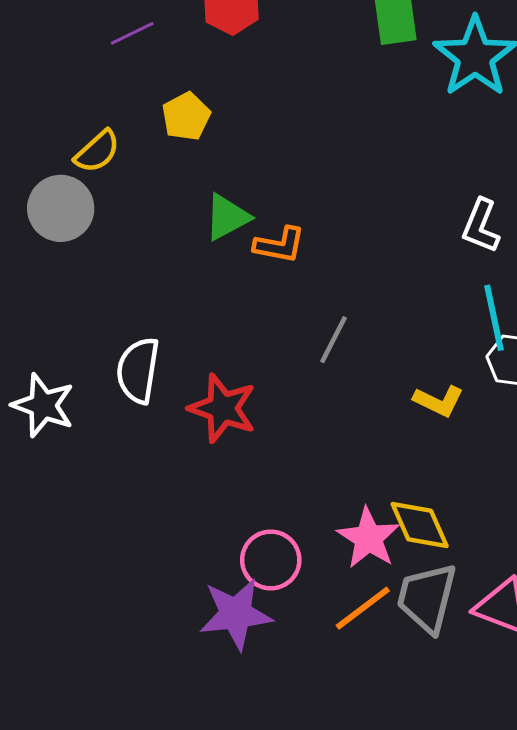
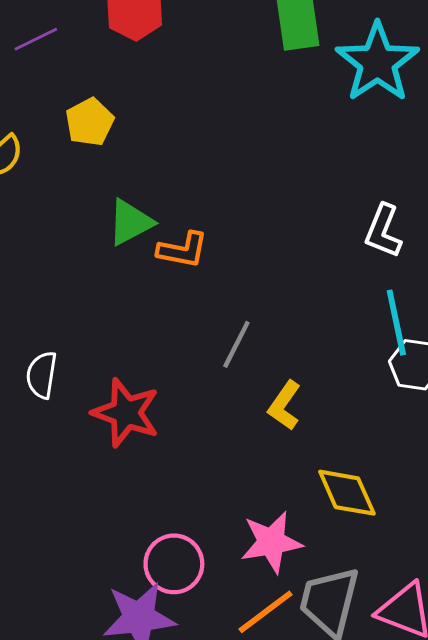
white semicircle: (138, 370) -> (42, 375), size x0.7
yellow L-shape: (439, 401) -> (284, 405), moved, turned 99
yellow diamond: (420, 525) -> (347, 493), moved
pink star: (369, 538) -> (271, 542), turned 30

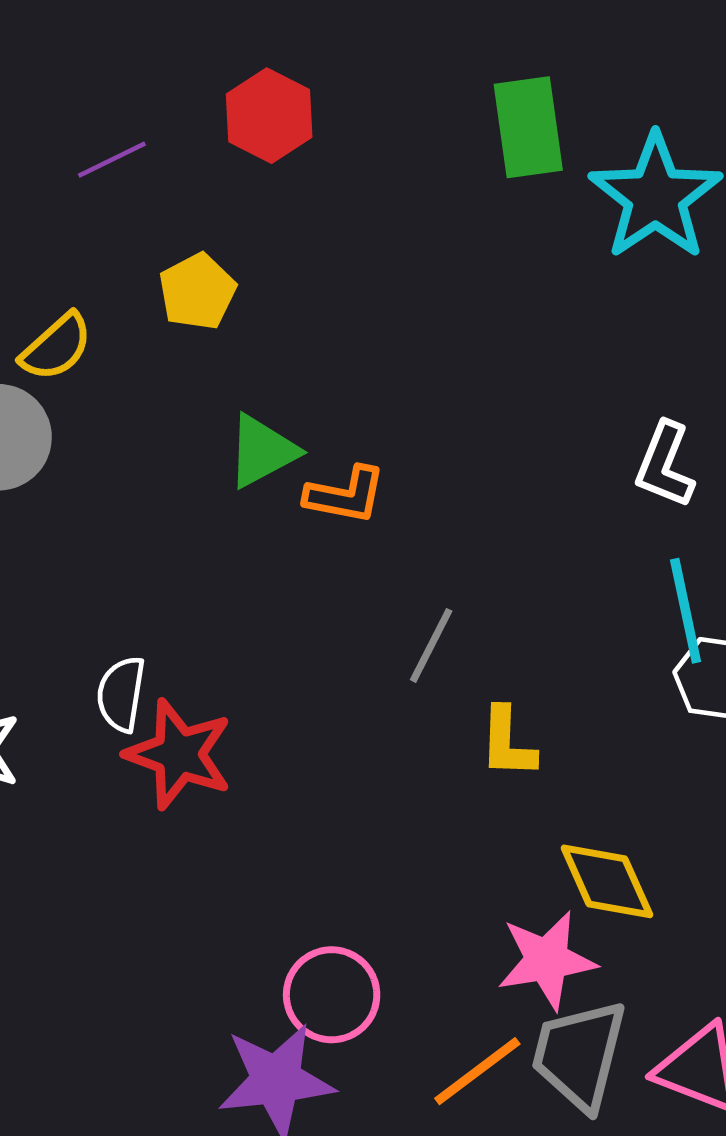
yellow L-shape: (284, 405) -> (507, 743), turned -33
red star: (126, 413) -> (179, 754), moved
pink star: (271, 542) -> (547, 960), moved

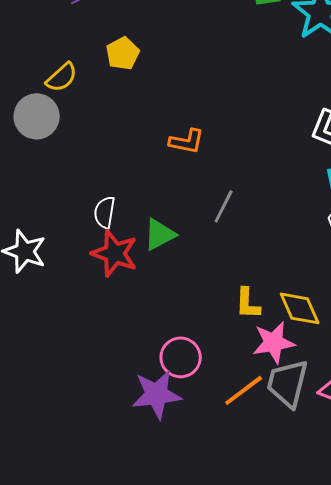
green triangle: (262, 451) -> (160, 234), moved
white semicircle: (121, 694) -> (105, 212), moved
yellow L-shape: (507, 743) -> (248, 303), moved

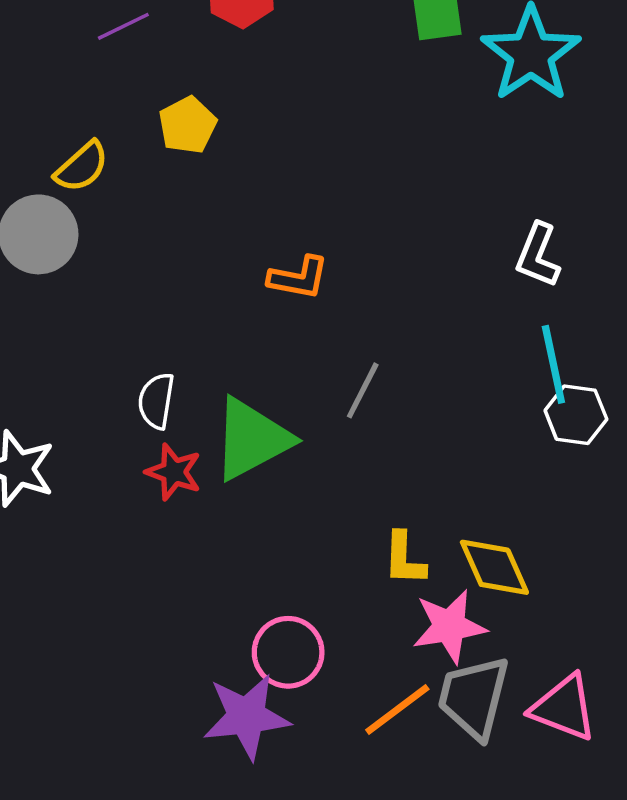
green triangle: (160, 234) -> (252, 439), size x1.5
red star: (115, 253) -> (174, 472), size x0.7

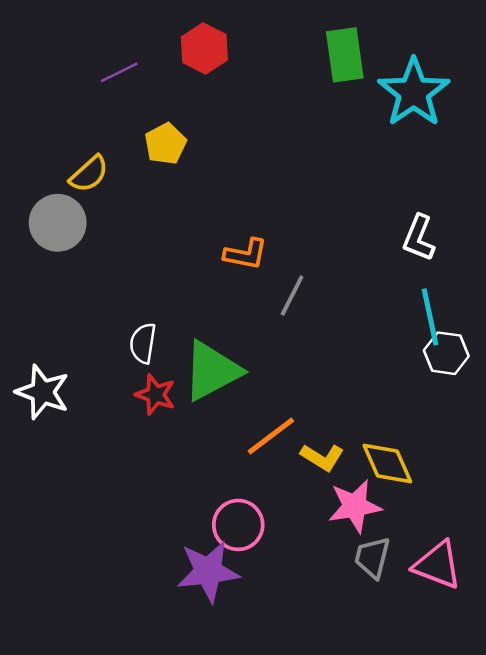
gray line: (363, 390) -> (292, 296), moved
yellow L-shape: (404, 559) -> (322, 457), turned -60
gray trapezoid: (474, 697) -> (372, 558), size x0.7
orange line: (397, 710) -> (271, 436), moved

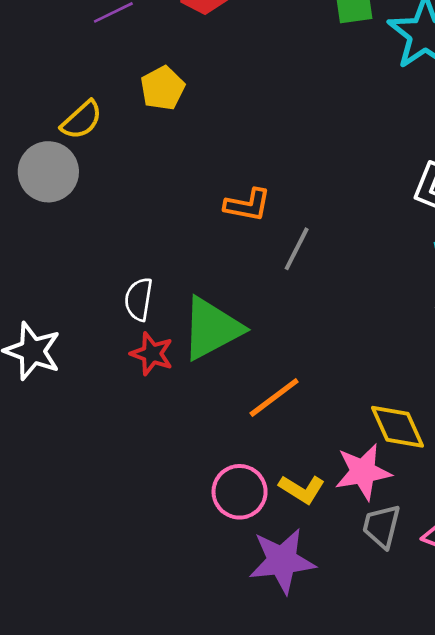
yellow L-shape: (322, 457) -> (302, 489), moved
purple star: (208, 571) -> (282, 561), moved

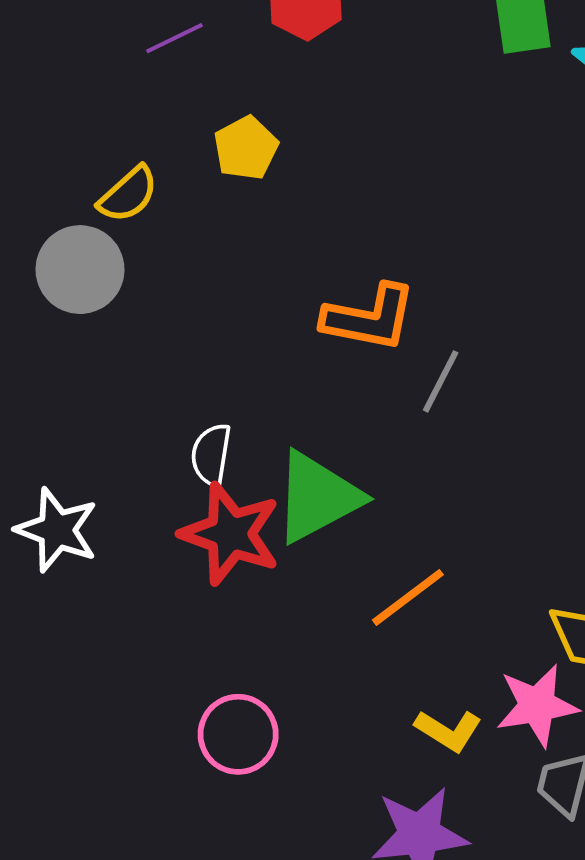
orange L-shape: (247, 205) -> (369, 318), size x1.4
red star: (152, 354) -> (230, 534), size x1.6
pink circle: (240, 492) -> (238, 734), moved

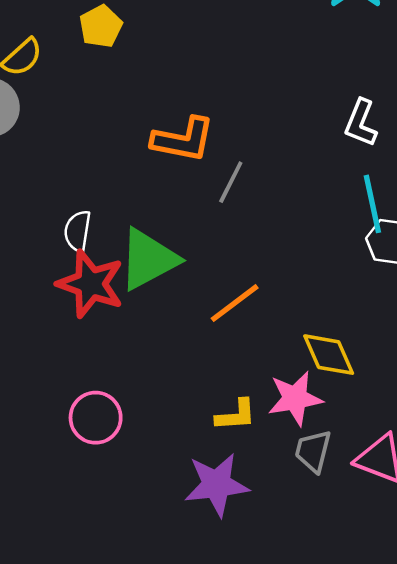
orange line: (408, 597) -> (235, 303), moved
yellow L-shape: (448, 730) -> (236, 415), turned -36

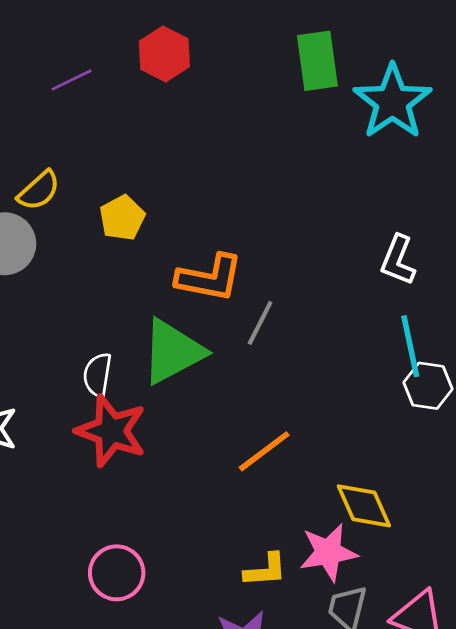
yellow pentagon: (101, 26) -> (122, 218), moved
green triangle: (148, 259) -> (173, 352), moved

